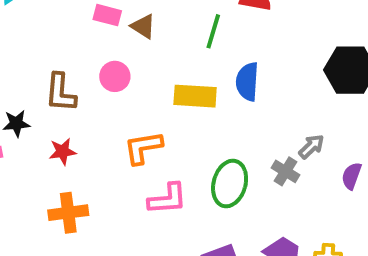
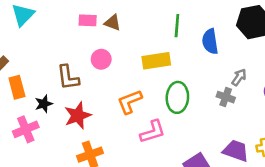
green line: (213, 31) -> (177, 26), moved
blue semicircle: (247, 82) -> (210, 41), moved
red star: (63, 151) -> (78, 115), size x1.5
green ellipse: (230, 184) -> (177, 97), moved

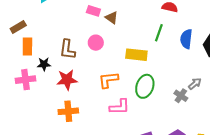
blue semicircle: (210, 41) -> (186, 39), moved

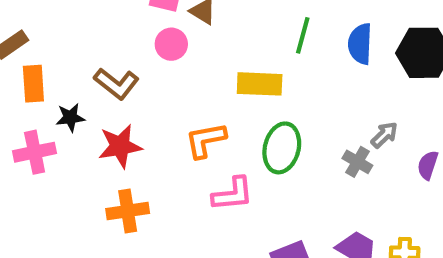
pink circle: (96, 43) -> (171, 44), moved
brown L-shape: (67, 49) -> (116, 84), turned -55

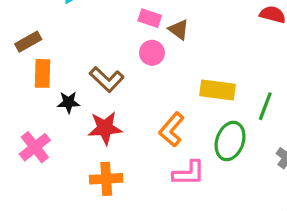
green line: (303, 35) -> (265, 106), moved
orange L-shape: (206, 140) -> (172, 130), turned -44
pink cross: (35, 152) -> (35, 147), moved, turned -32

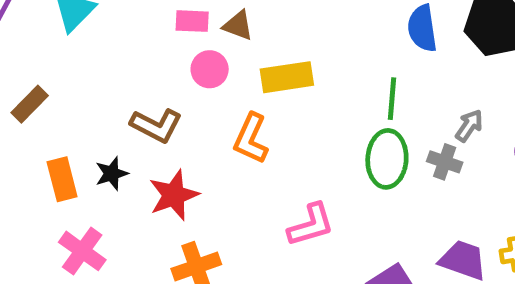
orange rectangle: (42, 73) -> (62, 179), moved
yellow rectangle: (217, 90) -> (287, 77), moved
orange L-shape: (172, 130) -> (251, 139), moved
green ellipse: (230, 141) -> (387, 159), moved

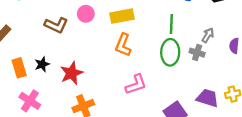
brown L-shape: (156, 125) -> (56, 25), moved
orange L-shape: (251, 139) -> (123, 45), moved

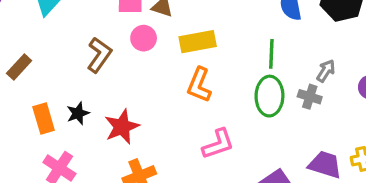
brown L-shape: (56, 25) -> (99, 55), turned -80

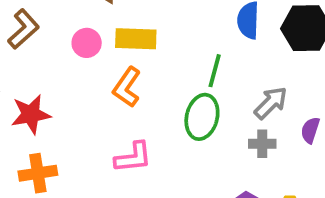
pink circle: (144, 38) -> (87, 43), moved
gray arrow: (326, 71) -> (271, 103), size x1.4
gray cross: (310, 97) -> (262, 144), moved, turned -30

